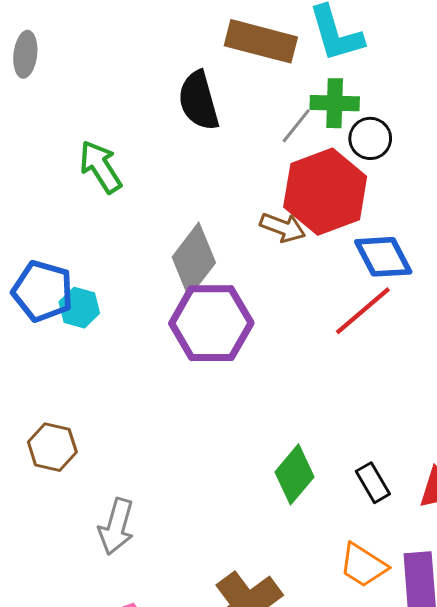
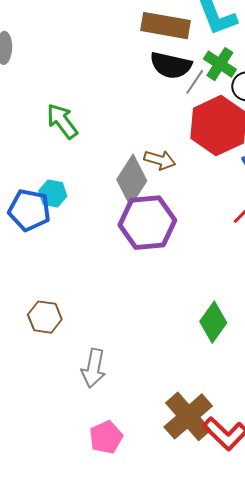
black semicircle: (199, 101) -> (171, 65), moved, turned -57
green cross: (335, 103) -> (220, 64), turned 36
brown arrow: (283, 227) -> (160, 160), moved
cyan hexagon: (79, 308) -> (53, 194), moved

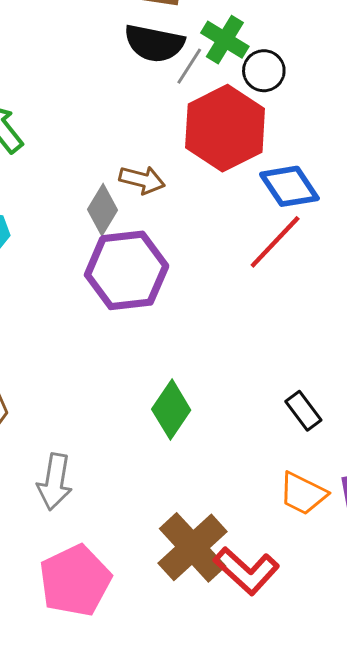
gray diamond: (132, 180) -> (103, 210), size x0.7
green diamond: (213, 322) -> (171, 410), moved
pink pentagon: (106, 437) -> (75, 581), size x1.5

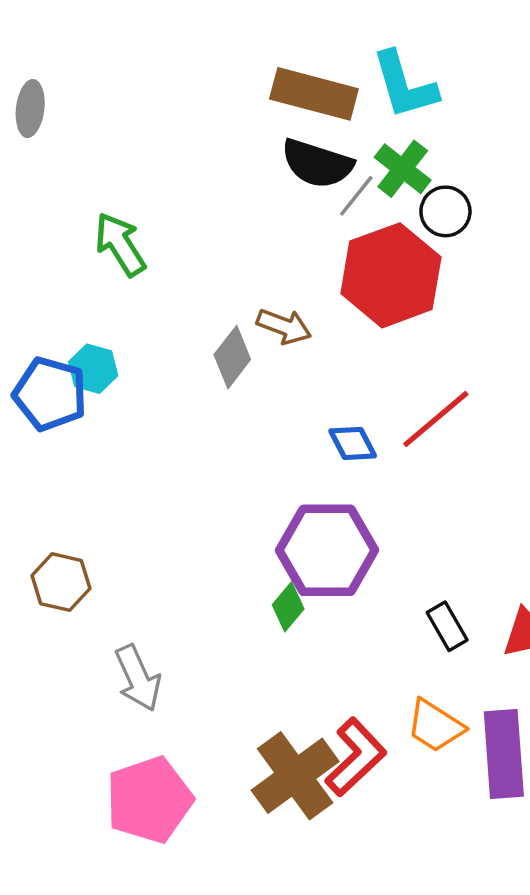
blue diamond: (289, 186) -> (353, 443), moved, size x0.7
purple hexagon: (127, 270) -> (327, 550), moved
green diamond: (171, 410) -> (288, 607), size x0.7
gray arrow: (55, 482) -> (138, 678), turned -40
red L-shape: (246, 571) -> (356, 757), moved, turned -92

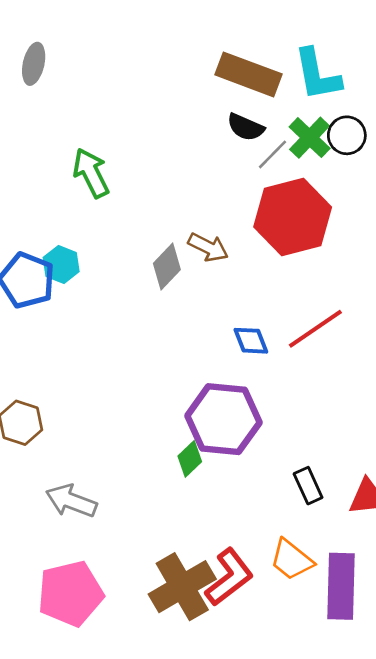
black semicircle: (317, 164) -> (246, 127), size x0.7
black circle: (445, 211) -> (347, 135), moved
gray arrow: (138, 678) -> (71, 501), turned 129

